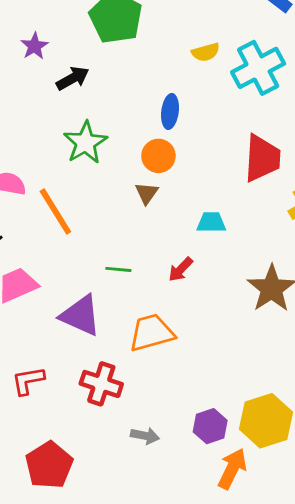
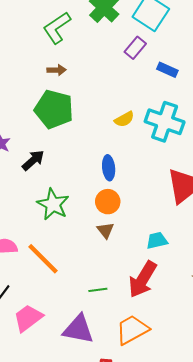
cyan cross: (258, 68) -> (165, 122), turned -30
red arrow: (181, 269) -> (143, 279), size x1.8

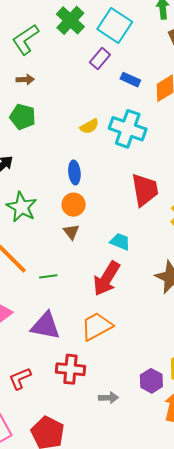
green pentagon: (54, 109) -> (23, 117), size x0.7
cyan trapezoid: (157, 240) -> (120, 242), turned 35
green line: (98, 290) -> (48, 276), moved

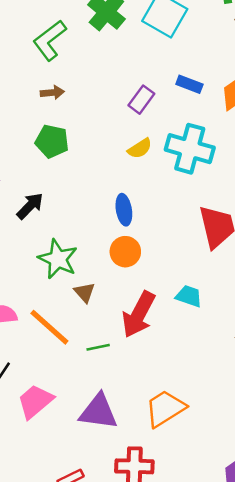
purple rectangle: (100, 59) -> (141, 100), moved
brown triangle: (71, 232) -> (84, 292), moved
red arrow: (107, 279) -> (139, 314), moved

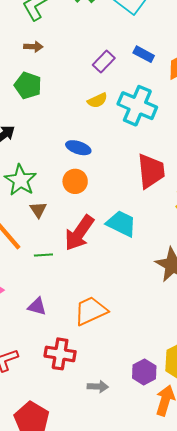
blue ellipse: (124, 210) -> (78, 148), turned -70
cyan trapezoid: (189, 296) -> (121, 224), size x1.4
purple triangle: (98, 412) -> (37, 307), size x0.6

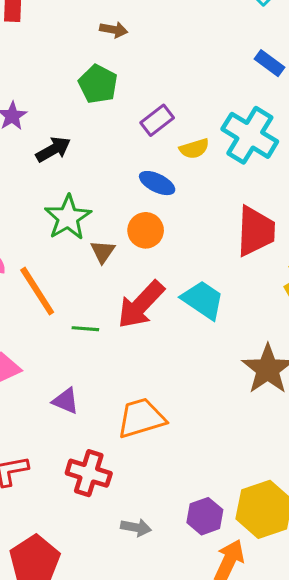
purple rectangle: (104, 61) -> (157, 120), moved
yellow semicircle: (97, 100) -> (194, 149), moved
brown triangle: (38, 210) -> (103, 252), moved

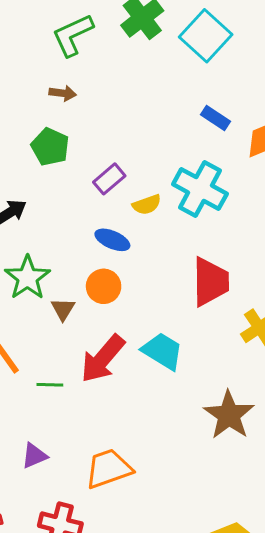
purple triangle: (66, 401) -> (34, 456), turned -44

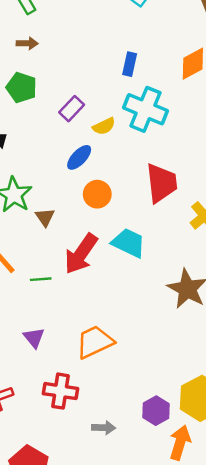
blue rectangle: (216, 118) -> (130, 64), moved, turned 75
blue ellipse: (112, 240) -> (79, 157), turned -64
orange circle: (104, 286) -> (97, 194), moved
purple triangle: (34, 456) -> (34, 338), turned -40

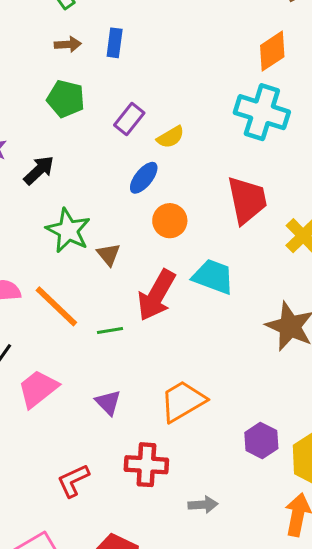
blue rectangle: (130, 64) -> (115, 43), moved
cyan cross: (146, 109) -> (262, 112), moved
purple hexagon: (156, 411) -> (261, 440), moved

